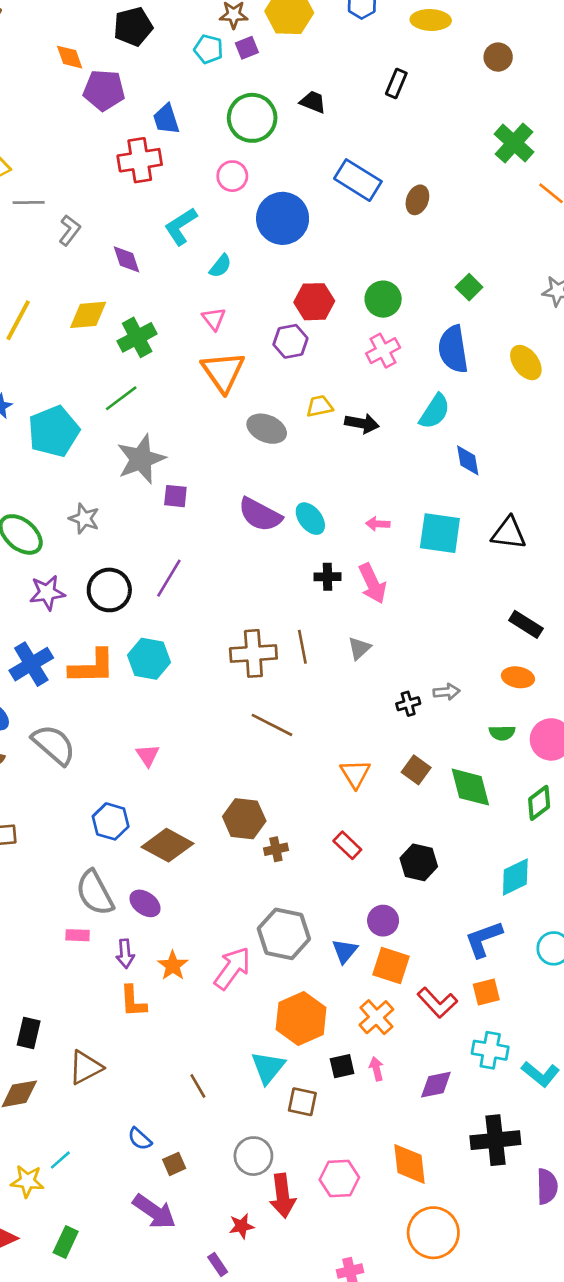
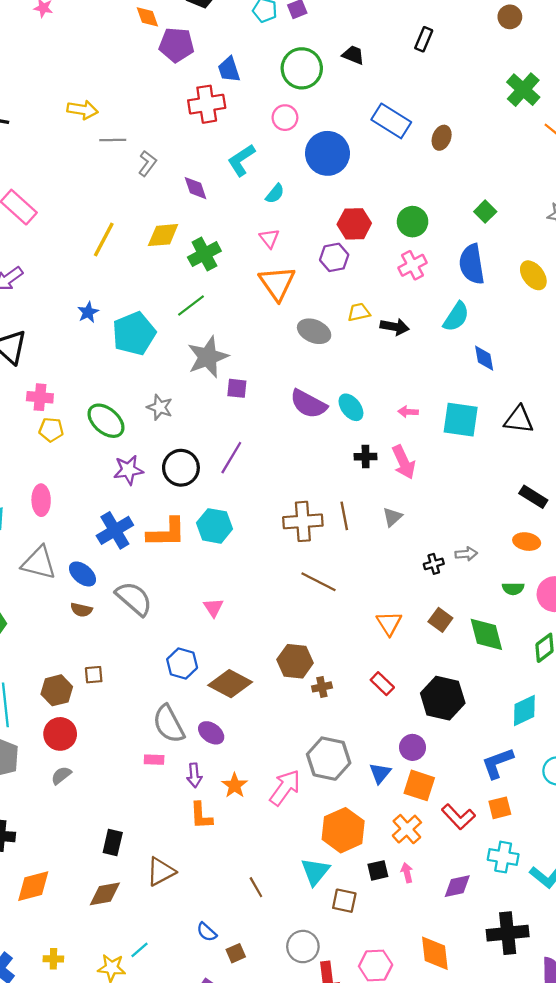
black hexagon: (419, 862) -> (443, 698), size x1.4

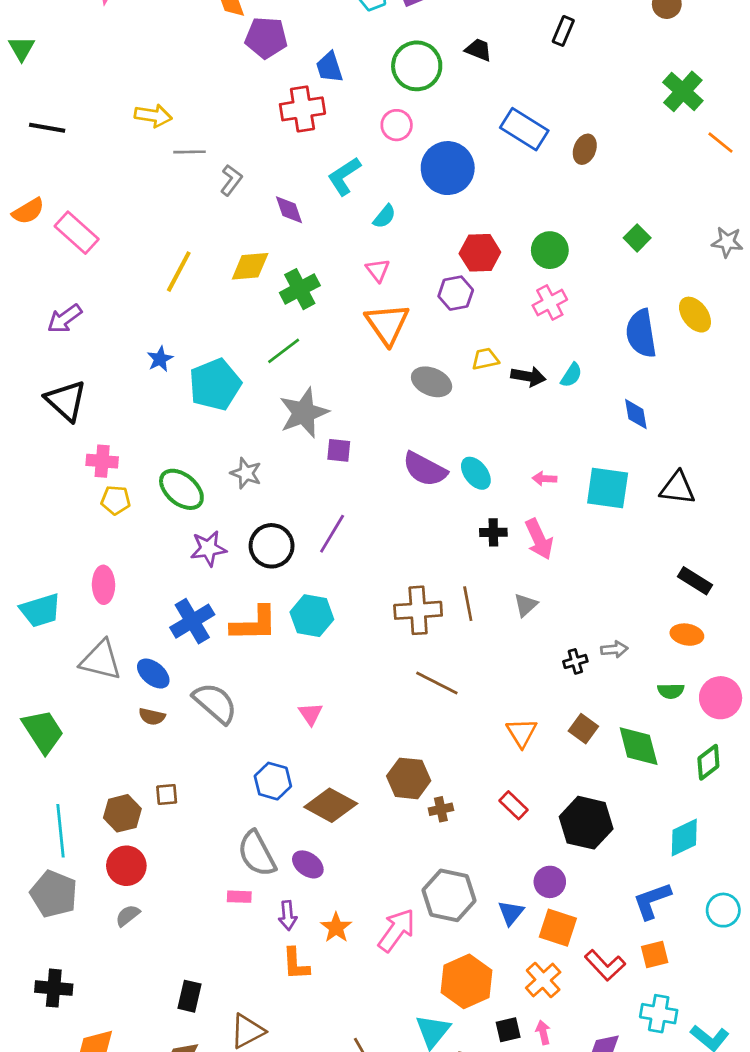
blue semicircle: (472, 264) -> (641, 333), moved
cyan semicircle: (456, 317) -> (571, 375), moved, size x0.7

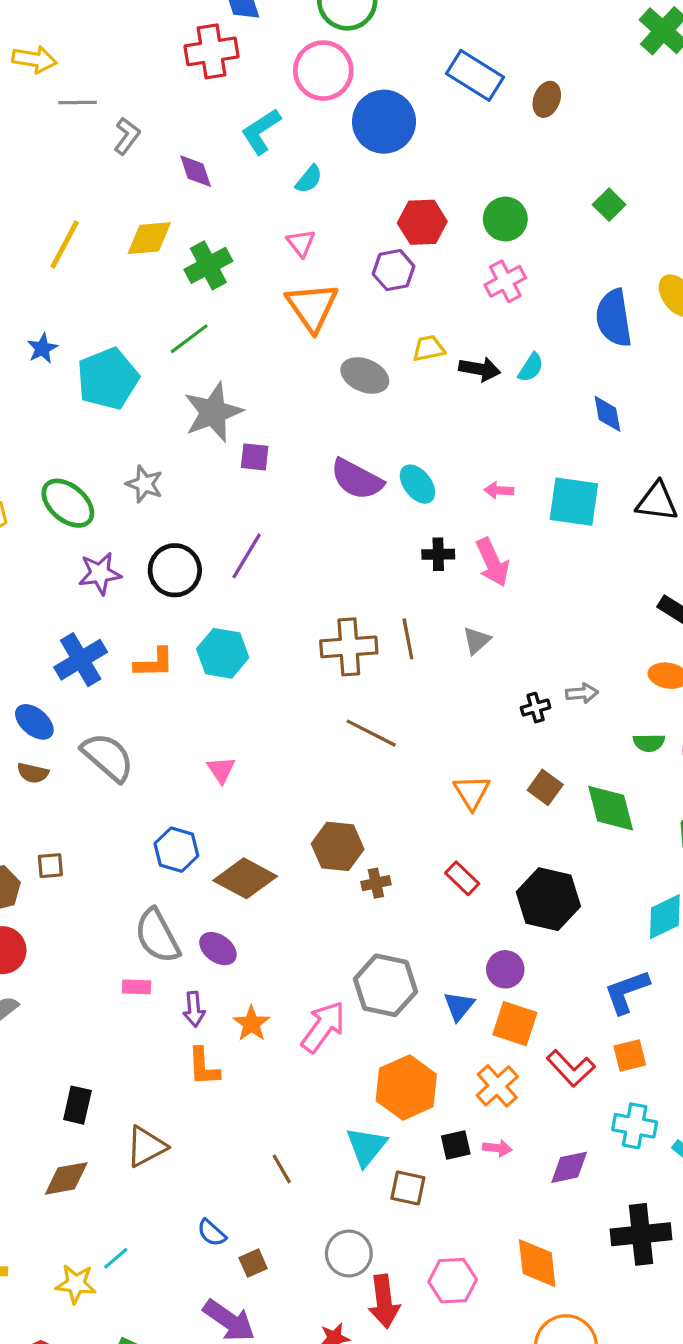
pink circle: (397, 125) -> (323, 71), size x1.6
orange L-shape: (254, 624) -> (154, 663), size x0.7
pink arrow: (543, 1032) -> (497, 1148), turned 110

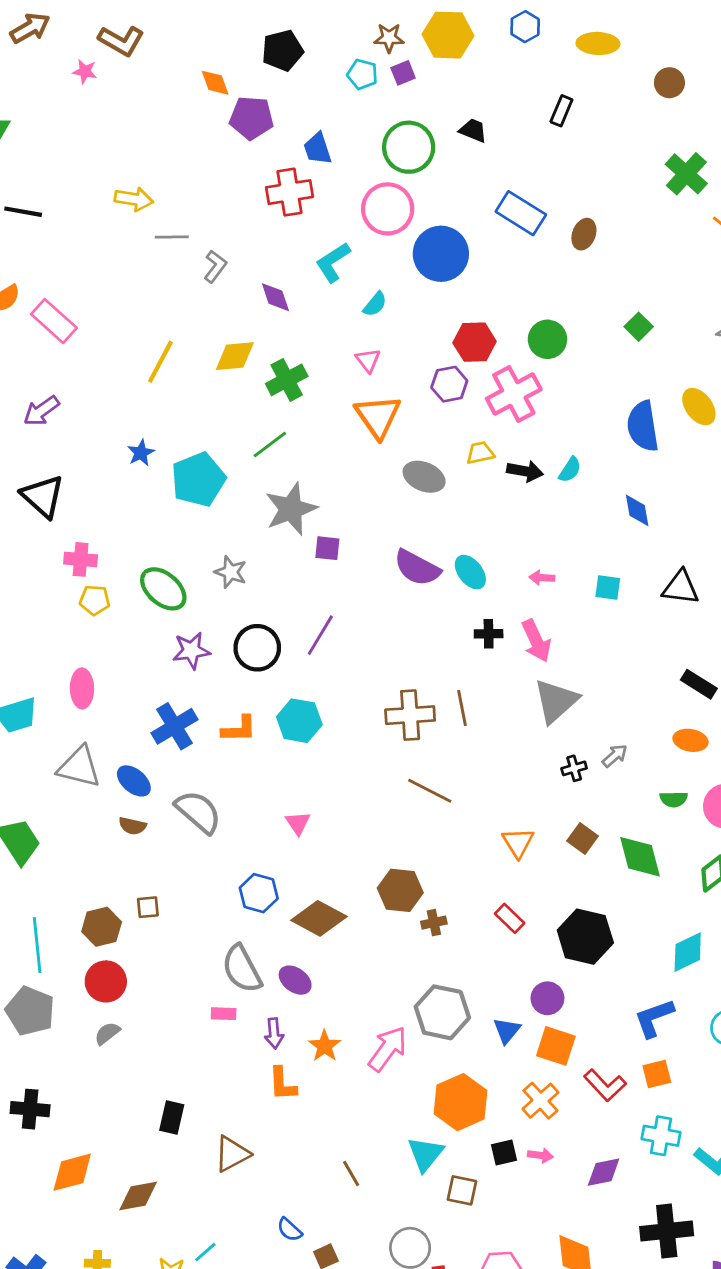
pink cross: (505, 281) -> (514, 394), moved, size x1.5
cyan square: (574, 502) -> (608, 587), size x0.6
gray triangle: (477, 640) -> (556, 701), moved, size x1.8
gray arrow: (582, 693) -> (615, 756), turned -36
brown diamond: (66, 1178) -> (138, 1196), moved

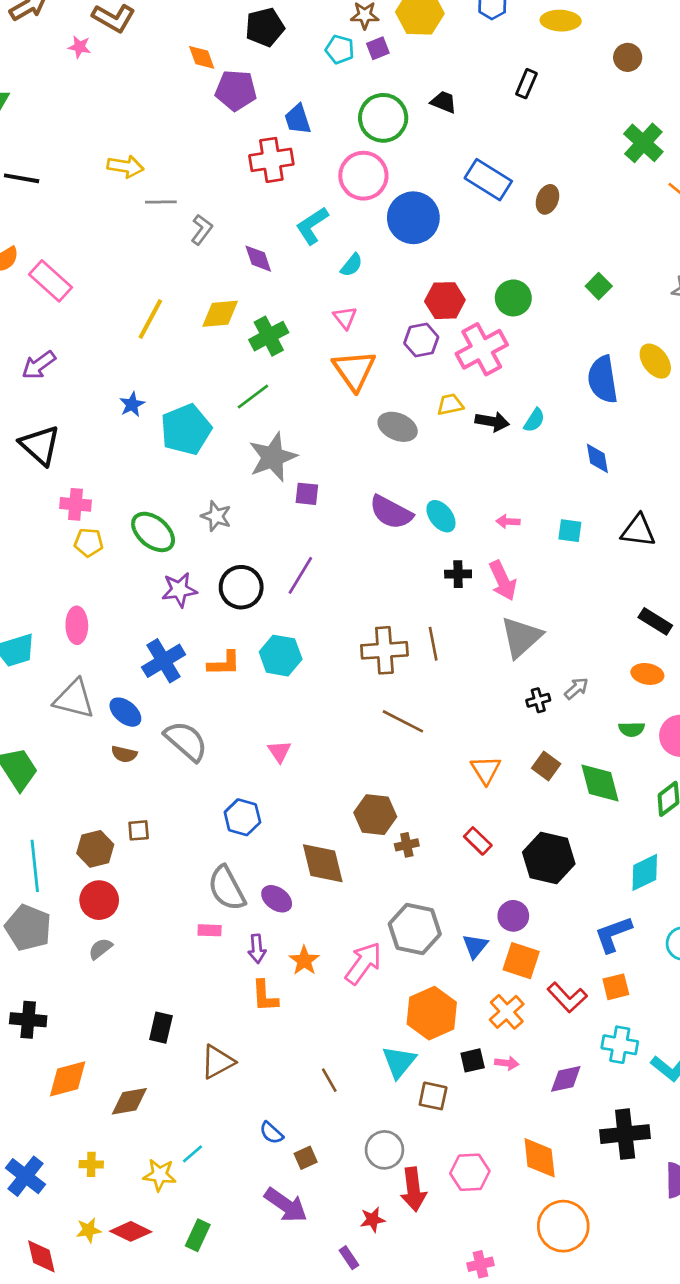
brown diamond: (319, 918) -> (323, 863), moved, turned 48

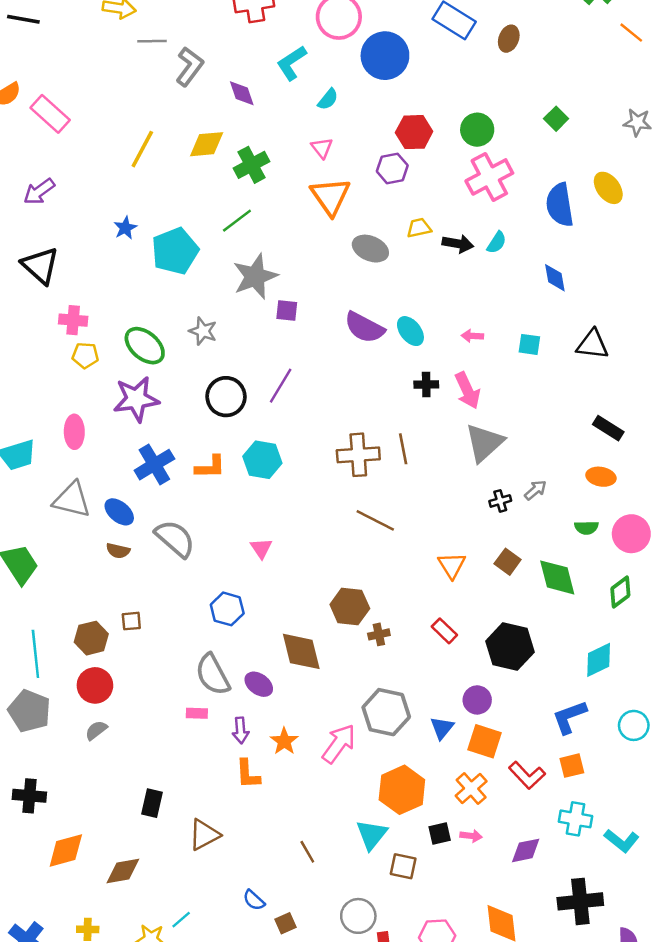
gray L-shape: (202, 230) -> (190, 67), size x1.4
pink cross: (482, 349) -> (489, 177), moved
purple star: (179, 590) -> (136, 399), moved, size x1.4

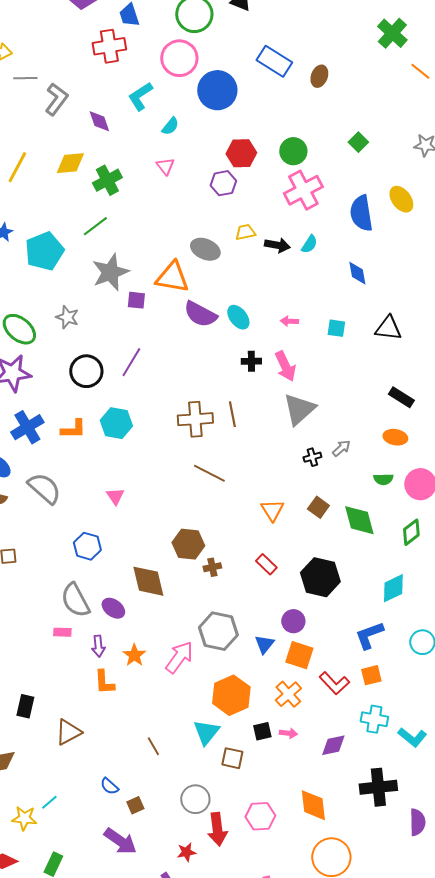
orange triangle: (330, 196) -> (172, 277), moved, turned -45

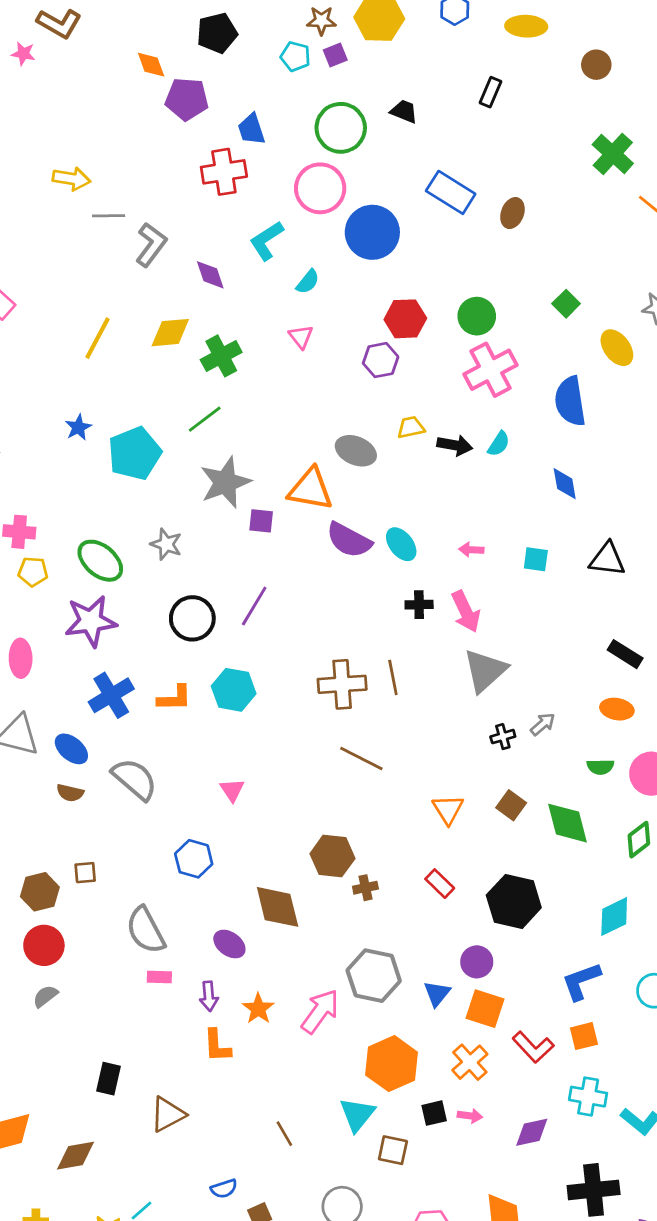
yellow ellipse: (401, 199) -> (617, 348), moved
gray semicircle: (75, 600) -> (146, 930), moved
blue semicircle: (109, 786) -> (224, 1189), turned -60

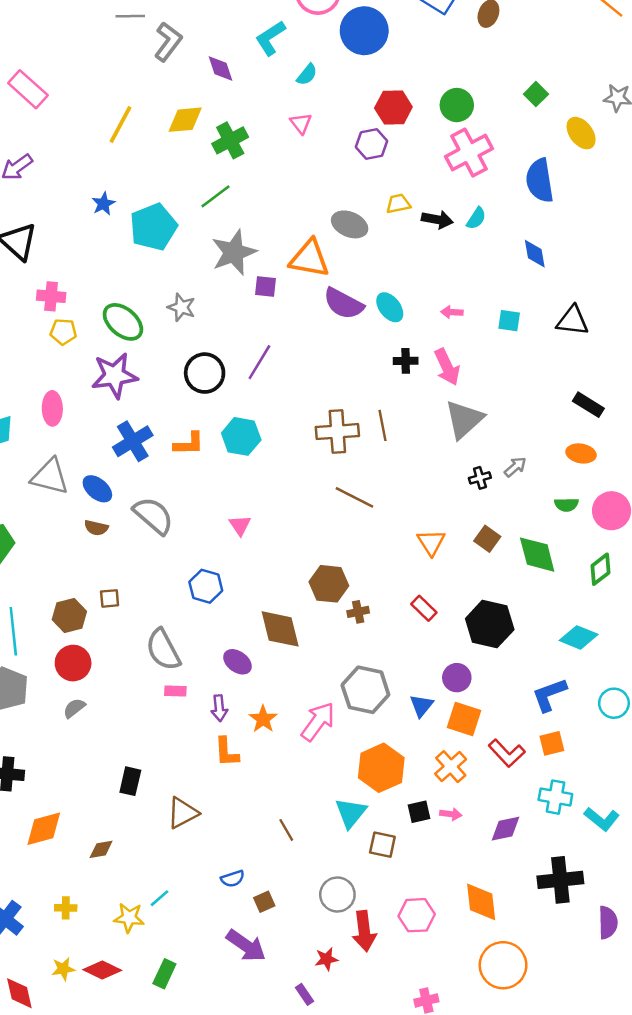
cyan diamond: (614, 917) -> (579, 637), turned 48
brown diamond: (76, 1156) -> (101, 849), size x0.7

